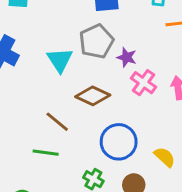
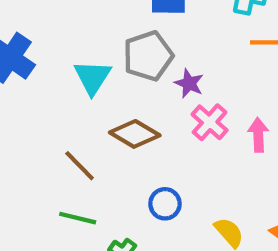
blue circle: (119, 142) -> (165, 204), size x0.6
green line: (46, 153) -> (78, 218), moved

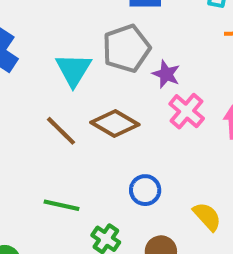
brown line: (80, 166) -> (61, 131), moved

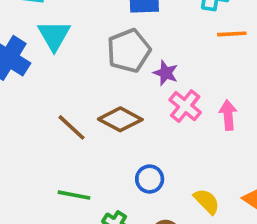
cyan triangle: (73, 70) -> (54, 35), moved

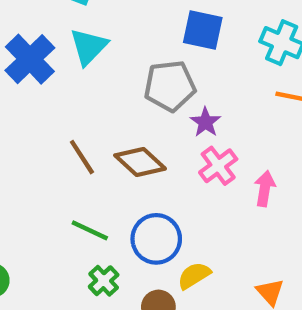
blue circle: (150, 179) -> (156, 239), size x1.5
green line: (74, 195) -> (90, 230), moved
yellow semicircle: (207, 201) -> (194, 276), moved, turned -92

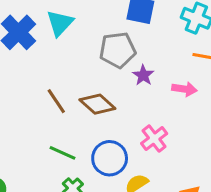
pink cross: (218, 166) -> (154, 139), moved
pink arrow: (265, 189) -> (184, 89), moved, turned 90

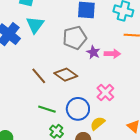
pink arrow: (184, 89) -> (112, 54), moved

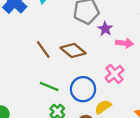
pink arrow: (112, 54) -> (125, 43), moved

